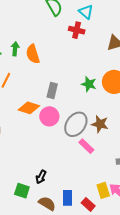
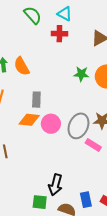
green star: (89, 84) -> (81, 74), moved
gray rectangle: (52, 91) -> (36, 100), moved
black arrow: (41, 177) -> (55, 185), size x1.5

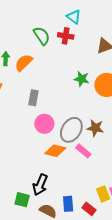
green semicircle: (33, 15) -> (42, 36), moved
orange semicircle: (22, 66) -> (24, 63), turned 66
orange diamond: (29, 120) -> (55, 151), moved

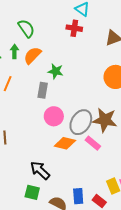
green semicircle: (42, 36) -> (26, 28), moved
green star: (82, 79) -> (56, 71), moved
brown star: (95, 128) -> (105, 120), size x1.4
black arrow: (40, 185) -> (40, 170), moved, turned 110

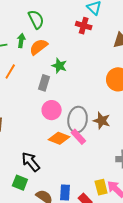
brown star: (105, 120) -> (102, 121), size x0.7
gray ellipse: (81, 122) -> (78, 120), turned -30
pink rectangle: (93, 143) -> (78, 137), moved

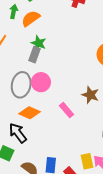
green star: (59, 66) -> (39, 43), moved
gray ellipse: (78, 120) -> (21, 85), moved
orange diamond: (59, 138) -> (29, 113), moved

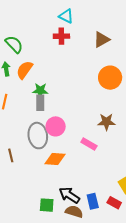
black arrow: (18, 133) -> (69, 195), moved

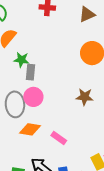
gray rectangle: (40, 103) -> (30, 72), moved
pink rectangle: (89, 144) -> (59, 138), moved

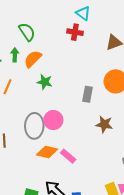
gray rectangle: (30, 72) -> (88, 94), moved
pink rectangle: (59, 138) -> (68, 156), moved

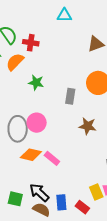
cyan triangle: (83, 13) -> (64, 15), turned -35
red cross: (75, 32) -> (31, 43), moved
green star: (45, 82) -> (36, 83), moved

